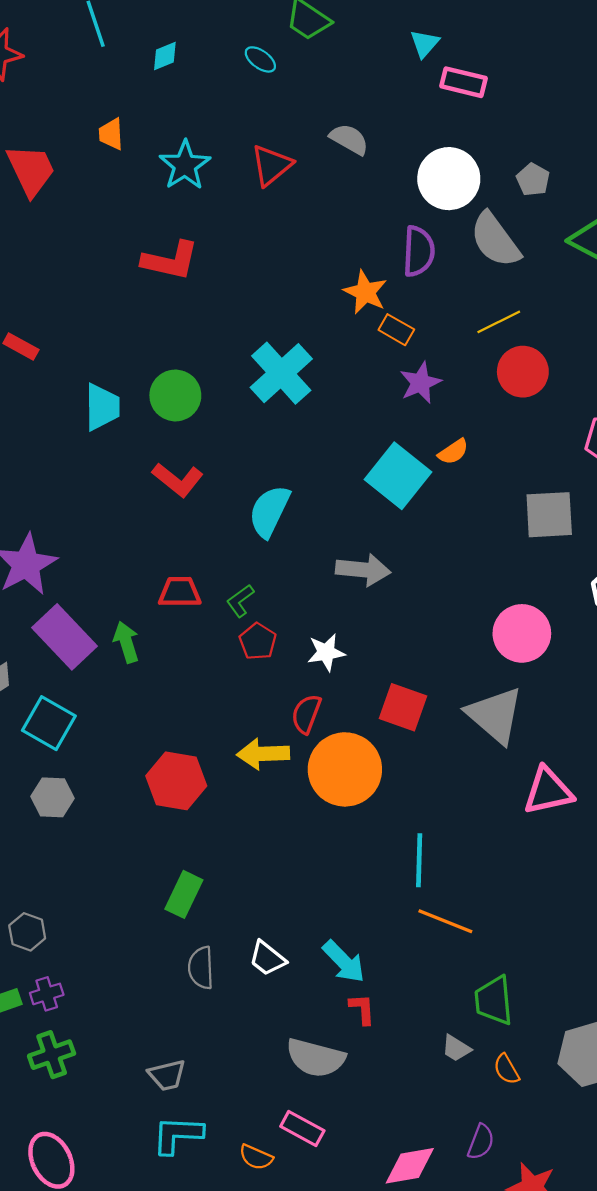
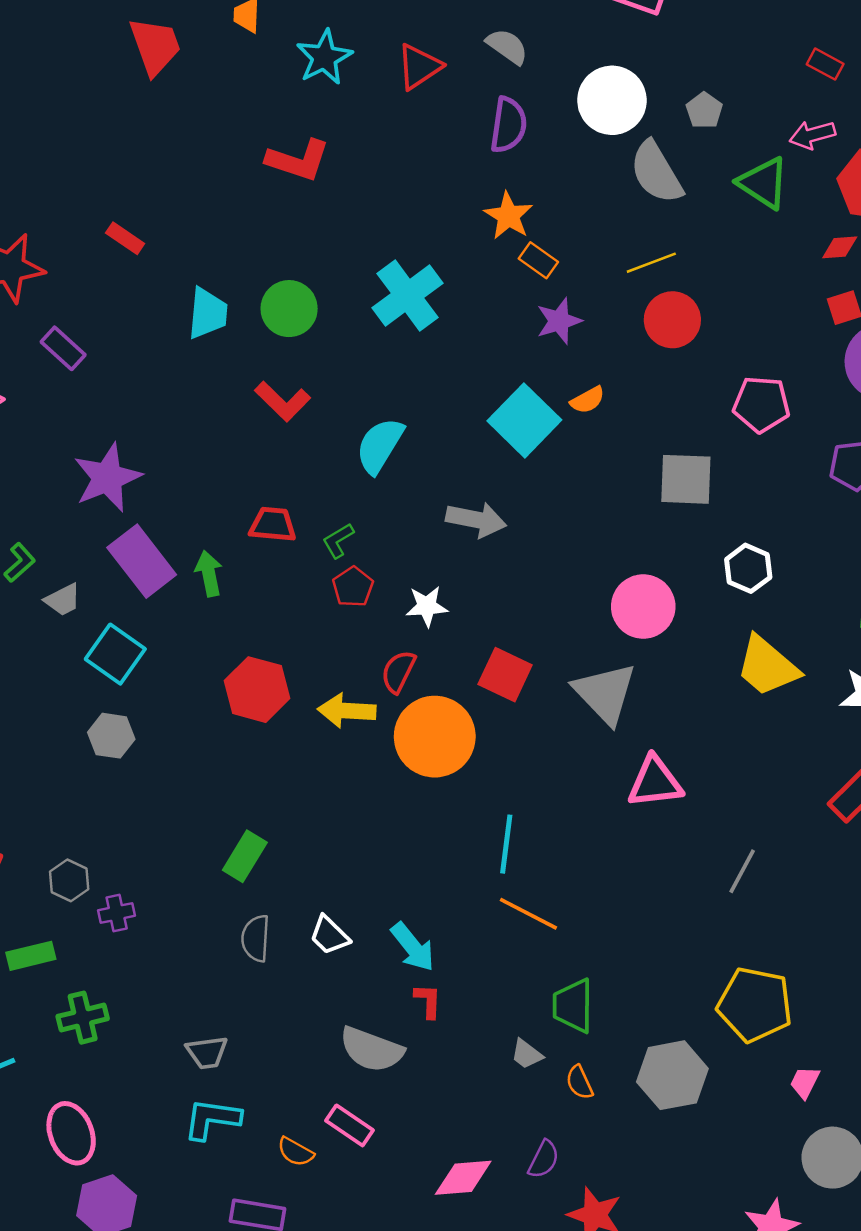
purple semicircle: (419, 251) -> (508, 125), moved
red hexagon: (176, 781) -> (257, 690), moved
purple cross: (47, 994) -> (117, 913), moved

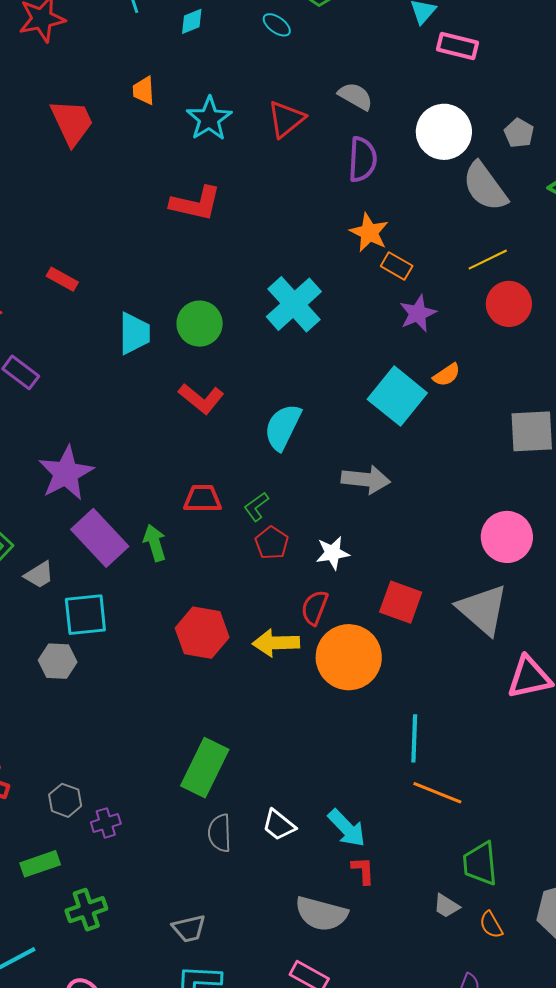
cyan square: (115, 654) -> (85, 615), turned -36
gray hexagon: (111, 736) -> (58, 661), moved
green rectangle: (245, 856) -> (205, 768), size x1.4

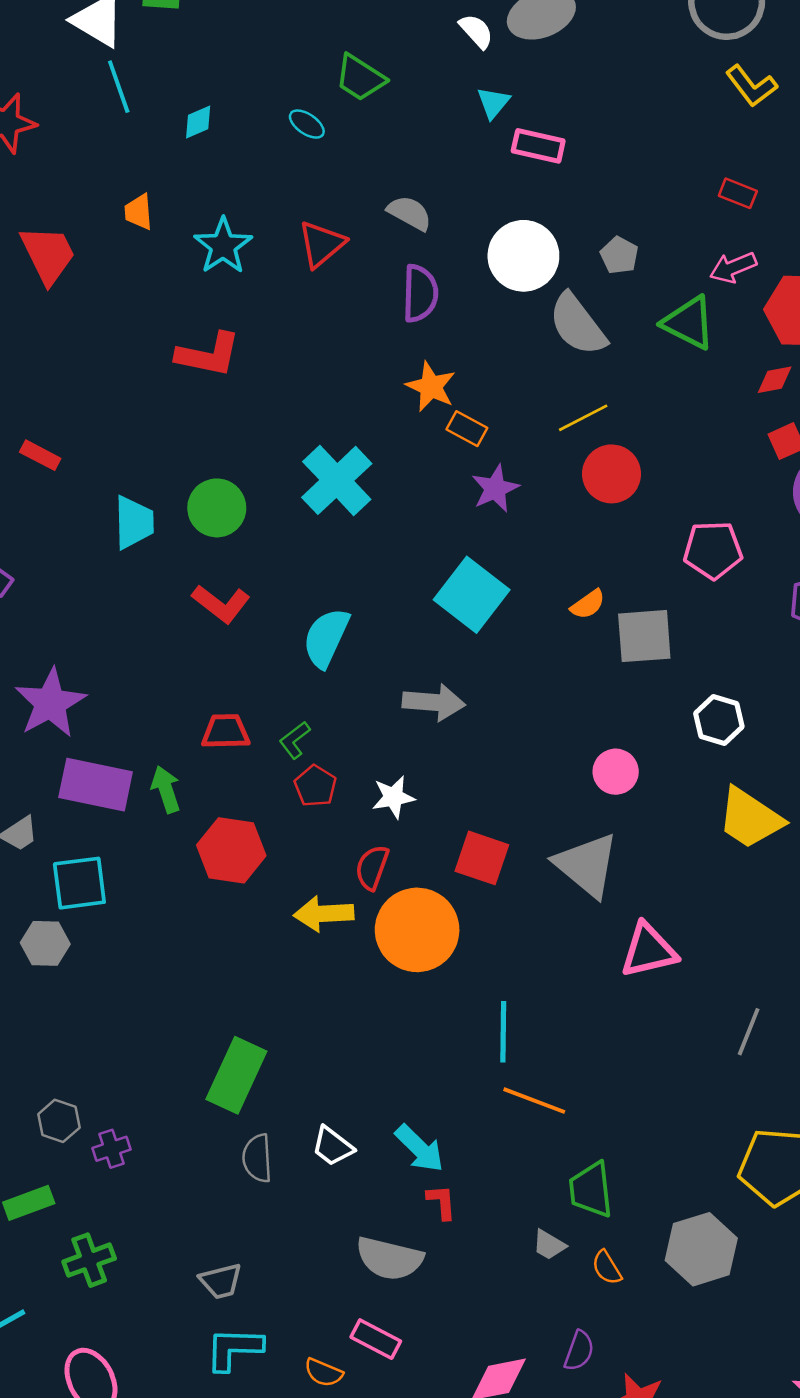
orange semicircle: (447, 375) -> (588, 604), moved
pink circle: (507, 537) -> (616, 772), size x0.7
purple rectangle: (100, 538) -> (96, 785), turned -34
red hexagon: (202, 633) -> (231, 850), moved

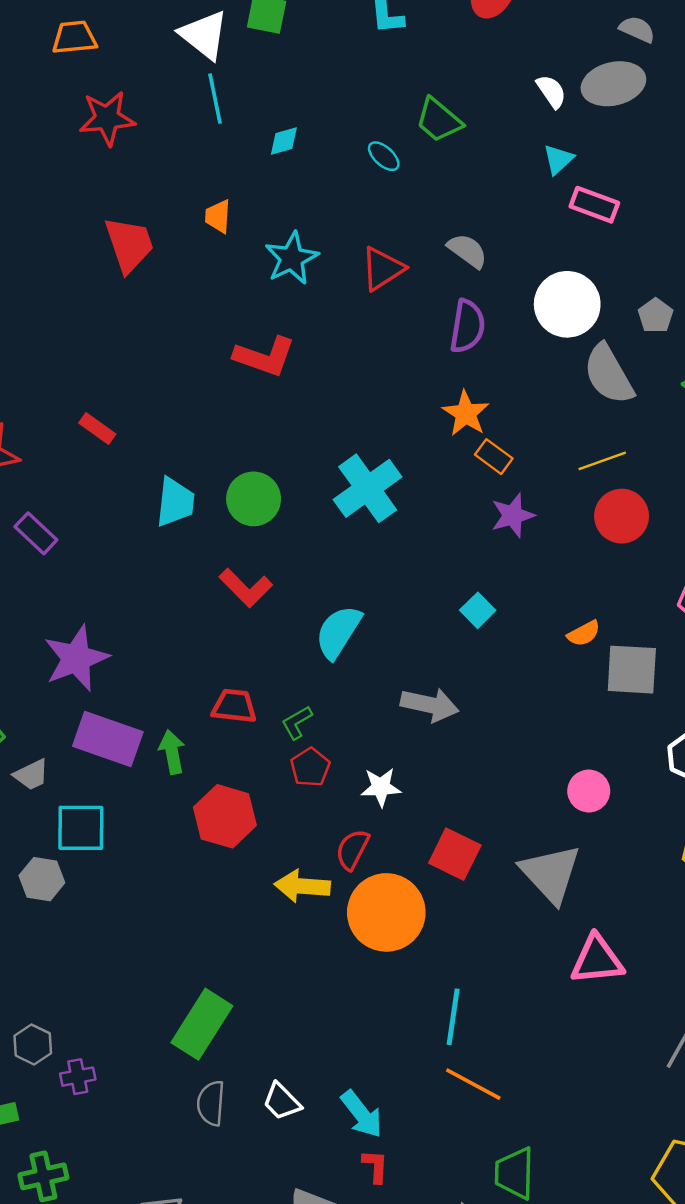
cyan square: (472, 595) -> (478, 610), size x0.5

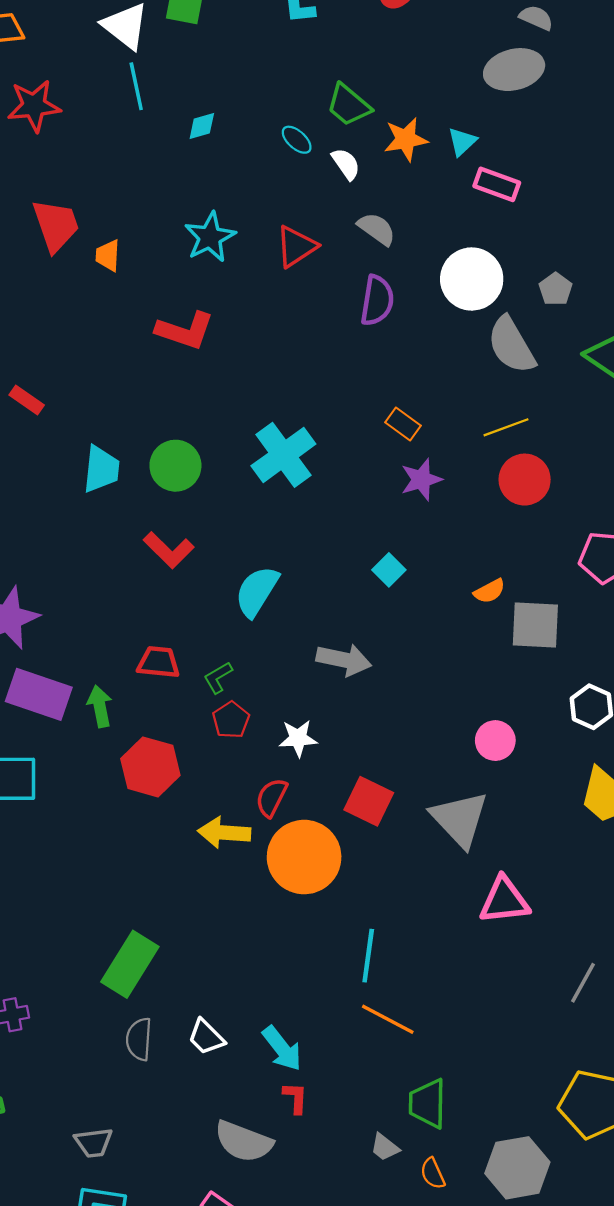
white semicircle: (551, 91) -> (346, 164), moved
orange trapezoid: (218, 216) -> (108, 255), moved
orange star: (466, 413) -> (406, 139), moved, turned 30

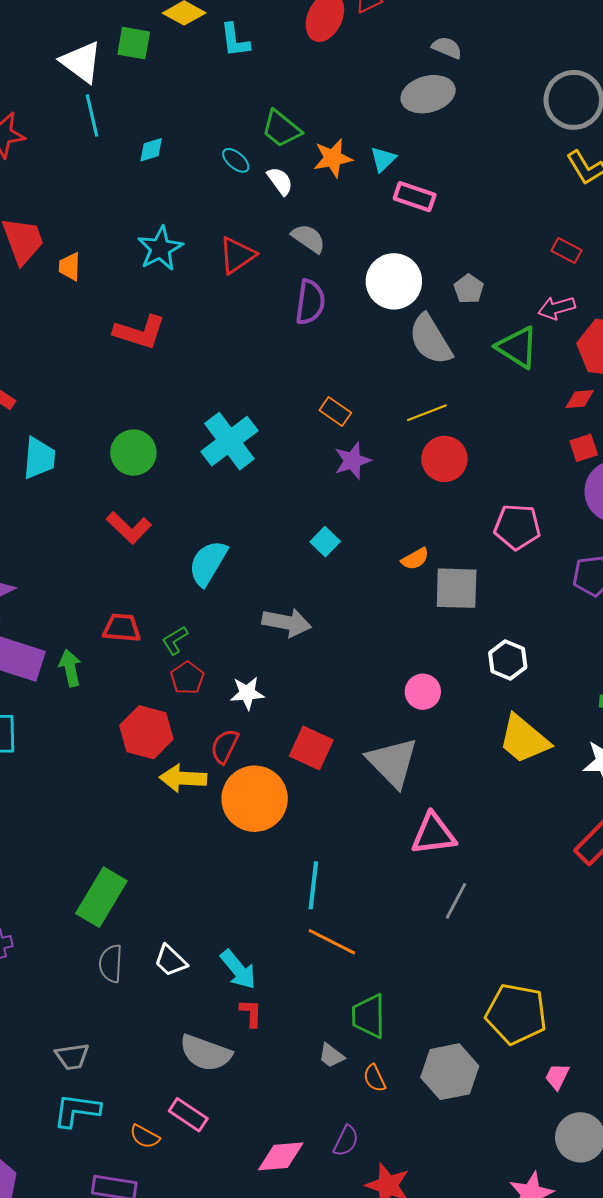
cyan trapezoid: (101, 469) -> (39, 458), moved
red hexagon: (150, 767) -> (146, 732), moved
gray line: (583, 983) -> (456, 901), moved

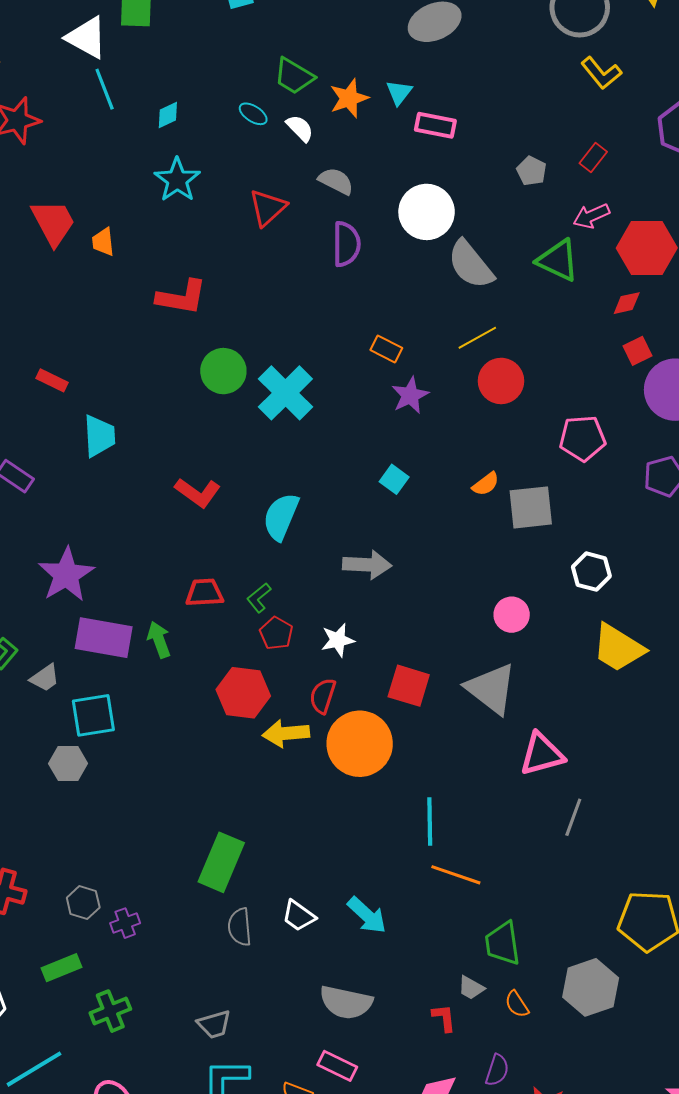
cyan star: (160, 249) -> (177, 180), moved
red rectangle: (566, 250) -> (593, 158), turned -72
gray pentagon: (469, 289) -> (531, 171), moved
green circle: (133, 453) -> (223, 371), moved
red L-shape: (251, 1013) -> (444, 1018), moved

